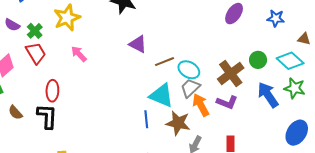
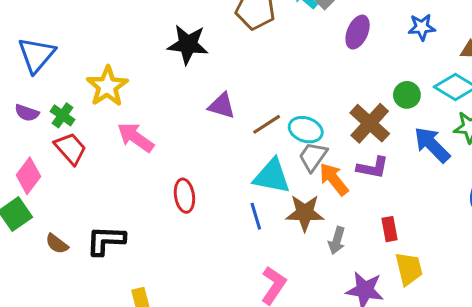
pink arrow: (79, 54) -> (136, 137), size x1.4
red ellipse: (52, 91) -> (184, 196), moved
black L-shape: (47, 116) -> (106, 240), turned -80

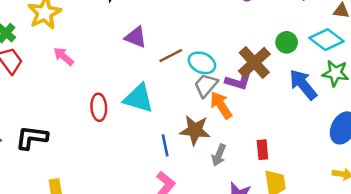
pink arrow: (136, 137) -> (64, 56), size x0.7
purple L-shape: (373, 168) -> (238, 81), moved
cyan triangle: (272, 176) -> (139, 98), moved
blue line: (256, 216) -> (165, 145), moved

